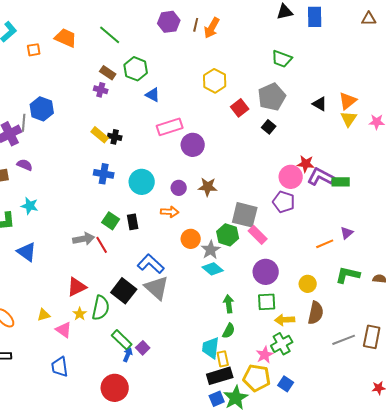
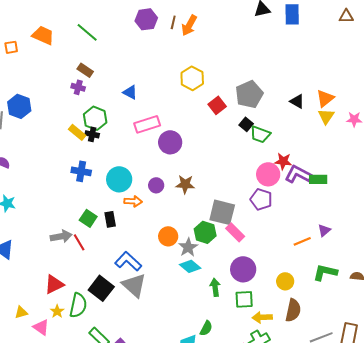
green trapezoid: (282, 59) -> (260, 134), moved
green hexagon: (136, 69) -> (95, 118), moved
orange arrow: (170, 212) -> (133, 201), moved
green arrow: (229, 304) -> (215, 287), moved

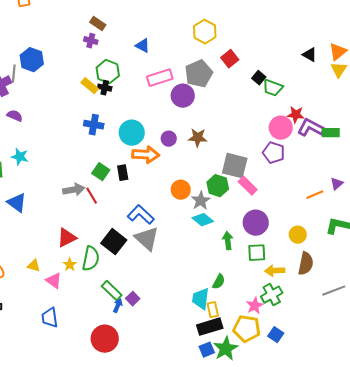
gray pentagon: (249, 94) -> (199, 74), moved
orange arrow: (133, 201) -> (146, 155), size x1.5
yellow triangle: (21, 312) -> (34, 266), turned 32

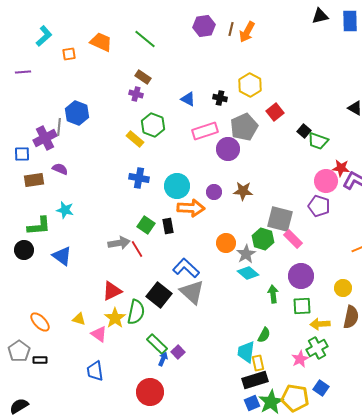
black cross: (105, 88) -> (220, 98), moved
yellow star: (70, 265) -> (115, 318), size x1.5
yellow pentagon: (247, 329) -> (295, 398), moved

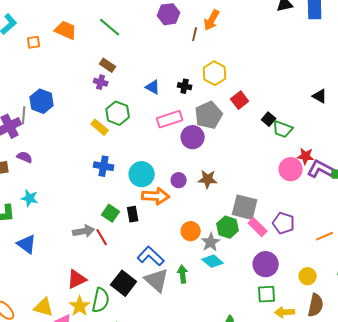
brown line: (231, 29) -> (195, 34), moved
purple pentagon: (319, 206) -> (284, 223), moved
green arrow: (273, 294) -> (183, 274), moved
yellow triangle: (79, 319) -> (44, 307), size x1.5

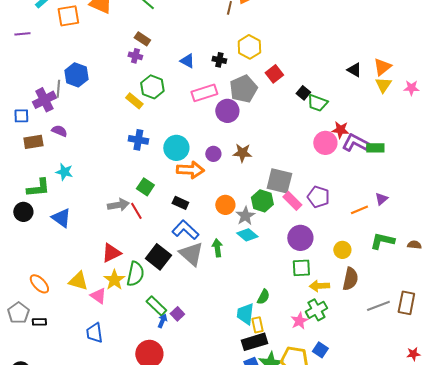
orange square: (34, 42) -> (68, 16), size x1.6
black rectangle: (133, 214) -> (180, 203), moved, turned -56

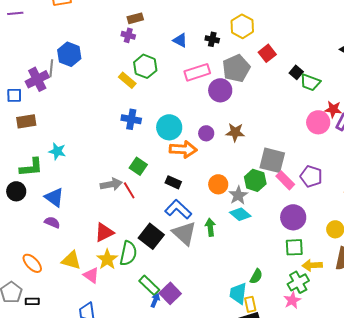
brown rectangle: (142, 39) -> (135, 18), turned -49
purple semicircle: (59, 131) -> (52, 222), moved
green cross: (316, 310) -> (298, 282), moved
purple square: (177, 314) -> (170, 293), size x1.5

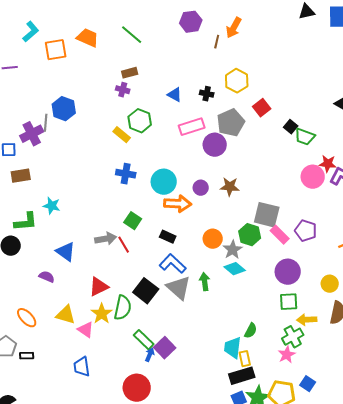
blue triangle: (54, 197) -> (66, 252), moved

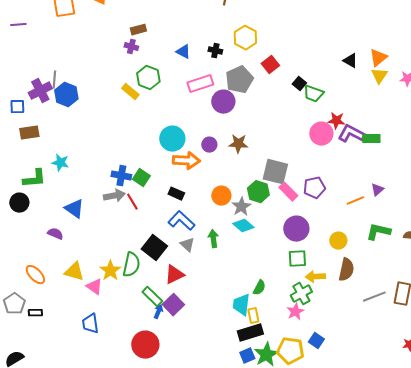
blue hexagon: (64, 109) -> (66, 95), moved
blue cross: (126, 174) -> (121, 176), moved
purple pentagon: (306, 231) -> (314, 188), turned -30
red triangle: (99, 287) -> (174, 275), moved
gray triangle: (179, 288) -> (187, 245), size x0.6

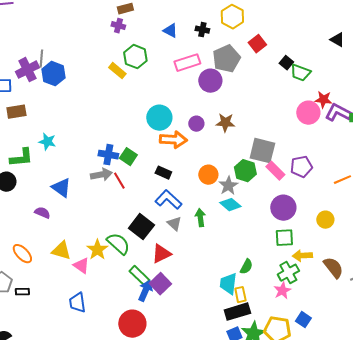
green semicircle: (131, 265) -> (118, 244), turned -60
brown semicircle: (346, 270) -> (333, 268), moved, turned -50
blue arrow: (158, 312) -> (145, 291), size x1.5

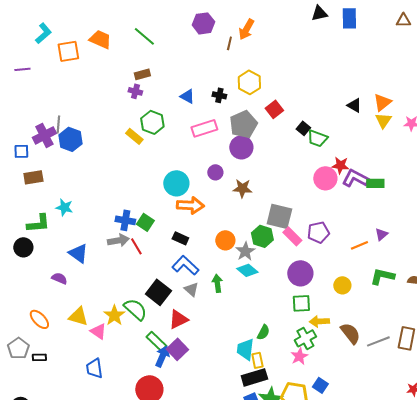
purple circle: (210, 81) -> (241, 147), moved
purple circle: (196, 124) -> (215, 172), moved

